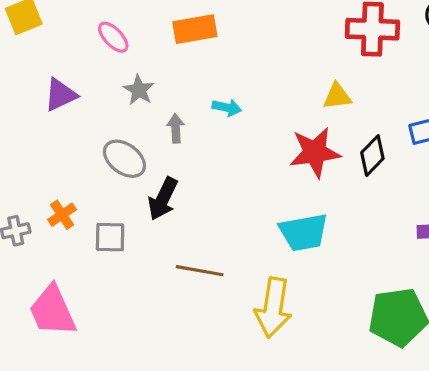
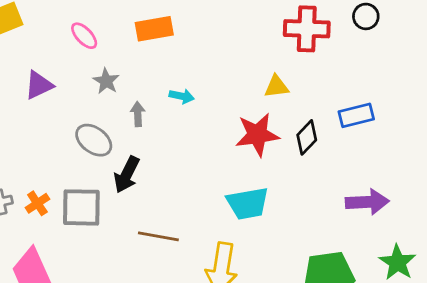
orange cross: (62, 215) -> (37, 203), moved
gray square: (110, 237) -> (81, 207), size x1.5

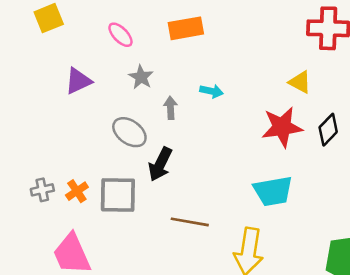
yellow triangle: (277, 87) -> (300, 82), turned 35

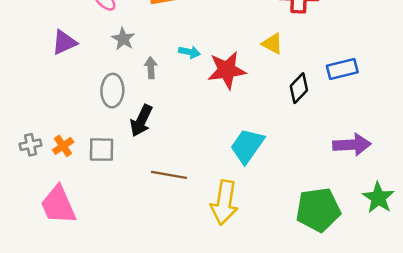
red star: (282, 127) -> (227, 70), moved
gray ellipse: (129, 132) -> (112, 91), turned 56
cyan trapezoid: (273, 191) -> (247, 146), turned 135
gray square: (118, 195) -> (102, 150), size x0.7

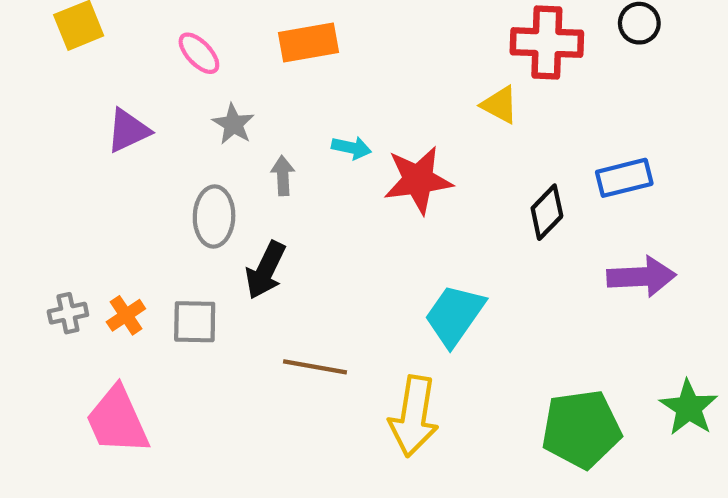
yellow triangle: (272, 44) -> (500, 105), moved
purple arrow: (352, 145) -> (641, 277), moved

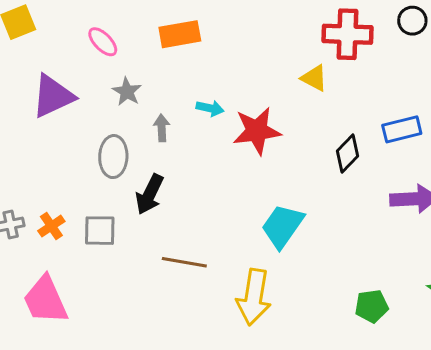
purple triangle: (128, 131) -> (53, 96), size x1.4
green pentagon: (581, 429) -> (372, 306), size x0.6

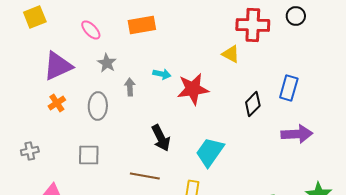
blue rectangle: (402, 129) -> (289, 88), turned -60
black arrow: (150, 194) -> (161, 138), moved, turned -52
orange cross: (51, 226) -> (57, 103), moved

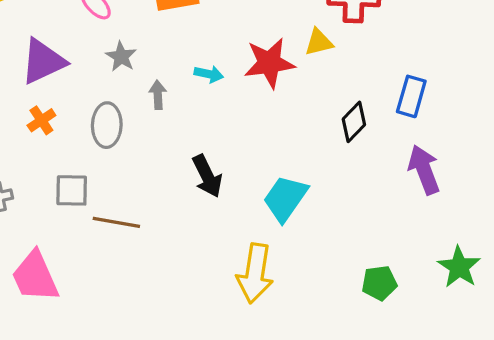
yellow triangle: (231, 54) -> (319, 42), turned -42
red star: (193, 89) -> (269, 63), moved
purple arrow: (297, 134) -> (424, 170), turned -108
gray square: (89, 155) -> (72, 190), moved
brown line: (145, 176) -> (116, 222), moved

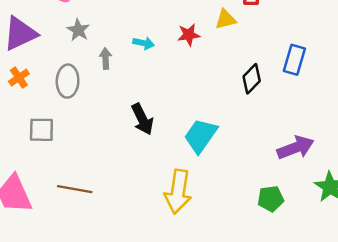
red star: (269, 63) -> (189, 35), size x0.6
purple arrow: (424, 170) -> (296, 148), moved, turned 90
brown line: (116, 222) -> (75, 189), moved

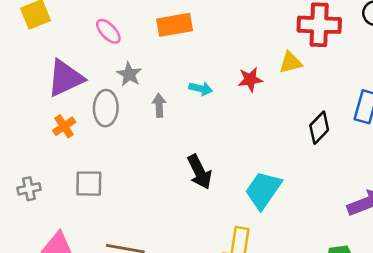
gray ellipse: (68, 81) -> (106, 108), moved

